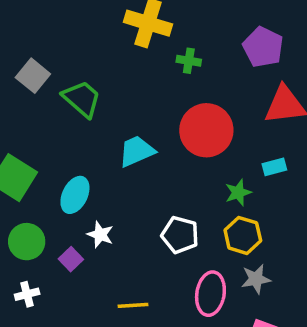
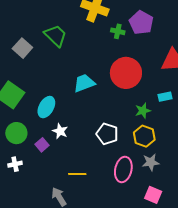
purple pentagon: (263, 47) -> (141, 23), moved
gray square: (33, 76) -> (22, 48), moved
green trapezoid: (82, 99) -> (56, 36), moved

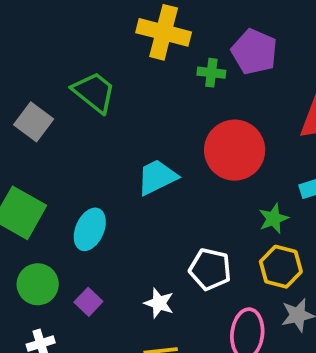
white star: (60, 131) -> (159, 303), moved

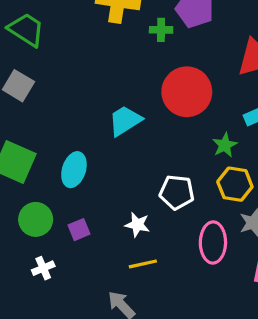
green trapezoid: (94, 92) -> (26, 30), moved
purple square: (88, 302) -> (79, 230), turned 30

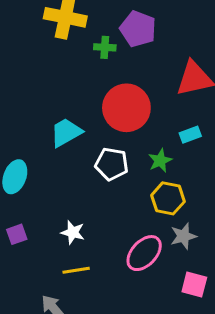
white pentagon: (177, 192) -> (112, 164), moved
pink ellipse: (213, 242) -> (144, 253), turned 39

